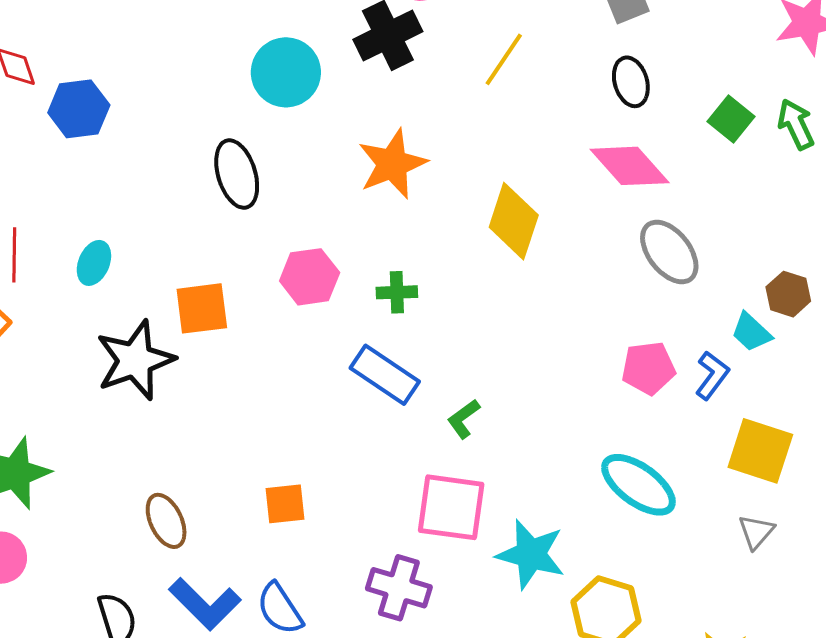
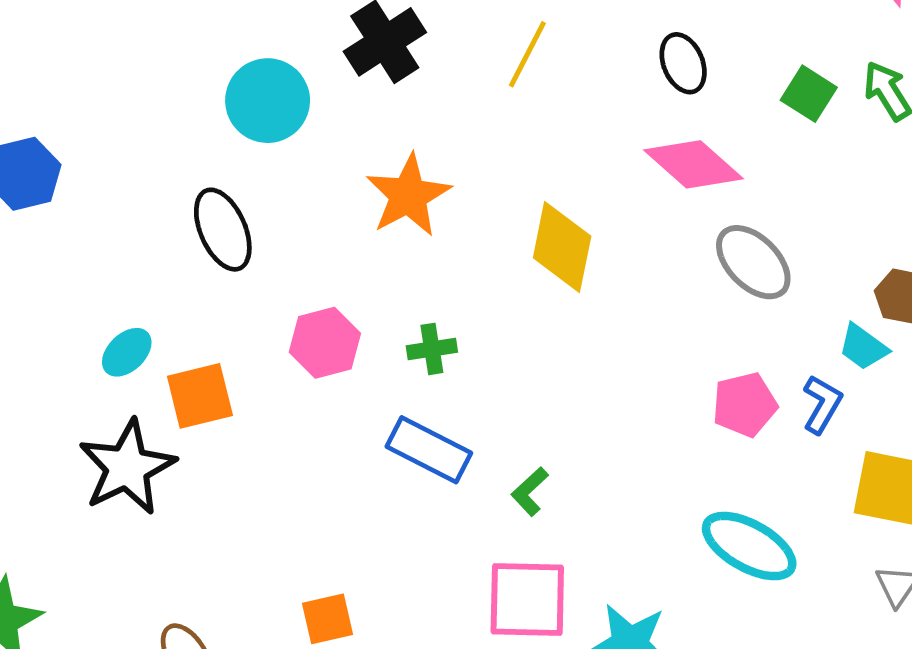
cyan ellipse: (94, 263) -> (127, 352), moved, turned 30

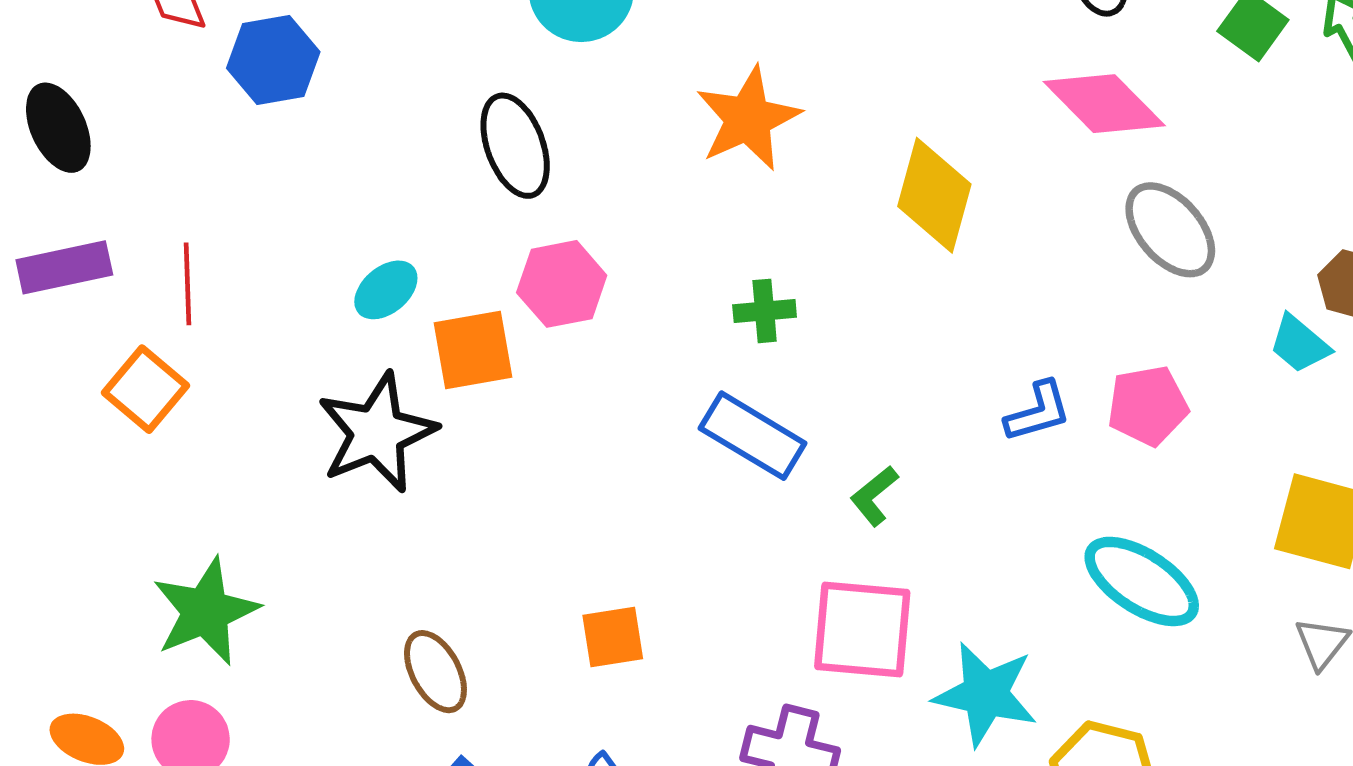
pink hexagon: (325, 343) -> (562, 284), moved
blue L-shape: (822, 404) -> (1038, 412), moved, turned 40

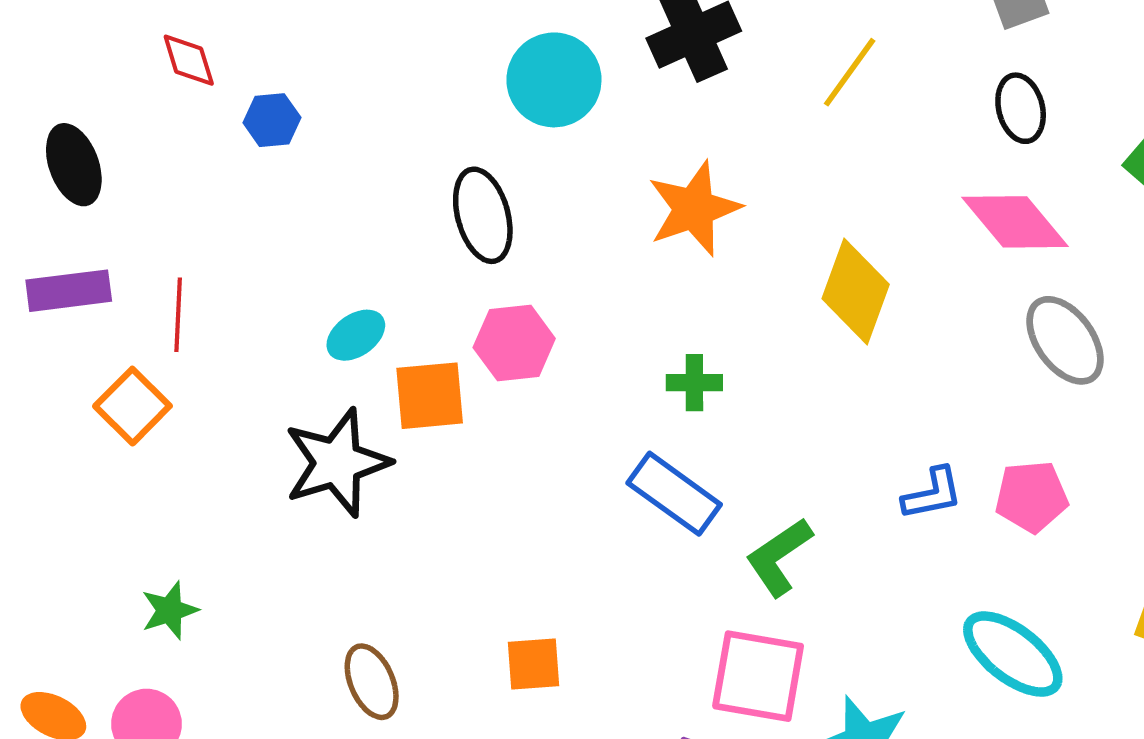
blue hexagon: (273, 60) -> (272, 120), size x0.7
green L-shape: (874, 496) -> (779, 557), size x1.5
green star: (206, 612) -> (170, 610), size x0.6

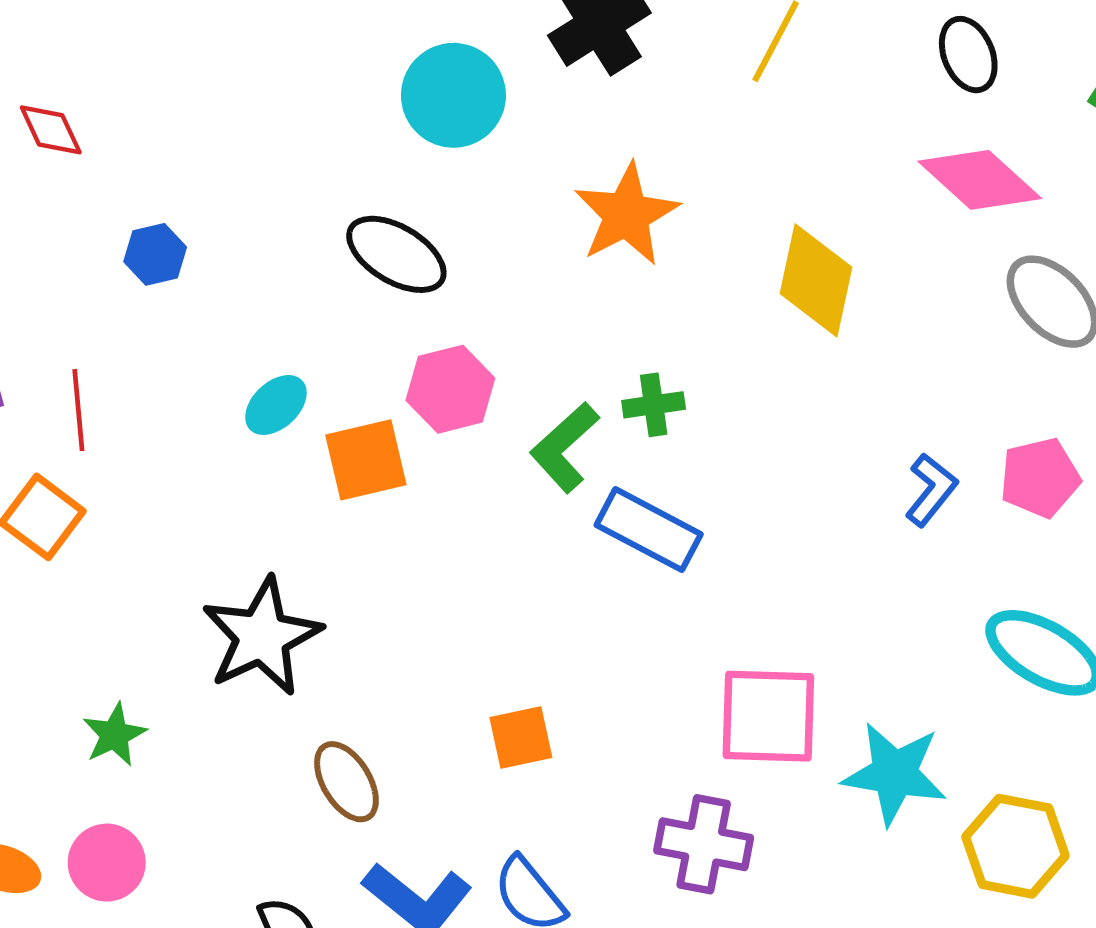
blue hexagon: (272, 120) -> (155, 254), moved
black ellipse: (483, 215) -> (396, 254), turned -36
black star: (337, 463) -> (262, 637), moved
blue L-shape: (932, 494) -> (931, 490), turned -32
green L-shape: (779, 557) -> (565, 447), moved

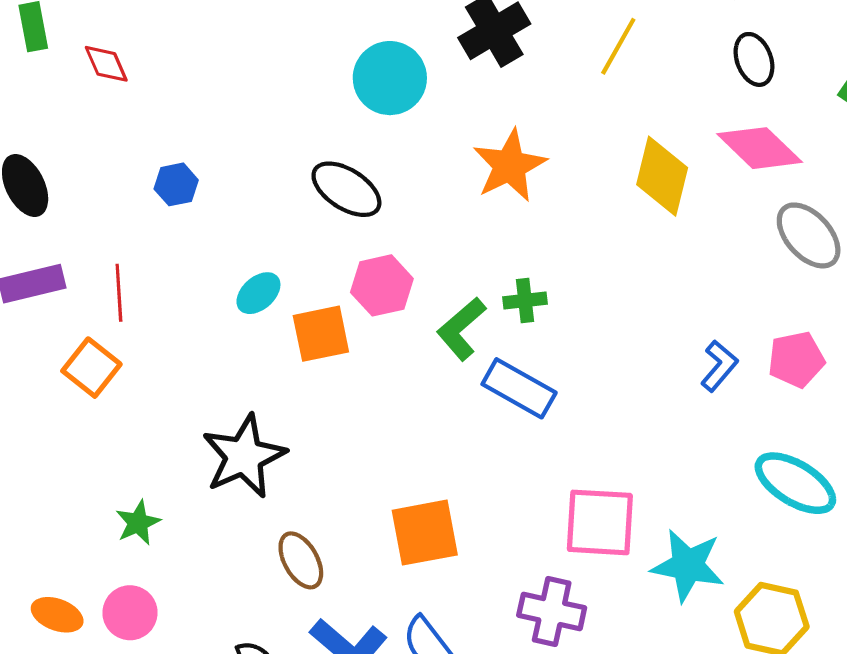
red diamond: (51, 130) -> (106, 64), moved
yellow diamond: (816, 280) -> (662, 176), moved
orange square: (521, 737) -> (425, 533), size x1.5

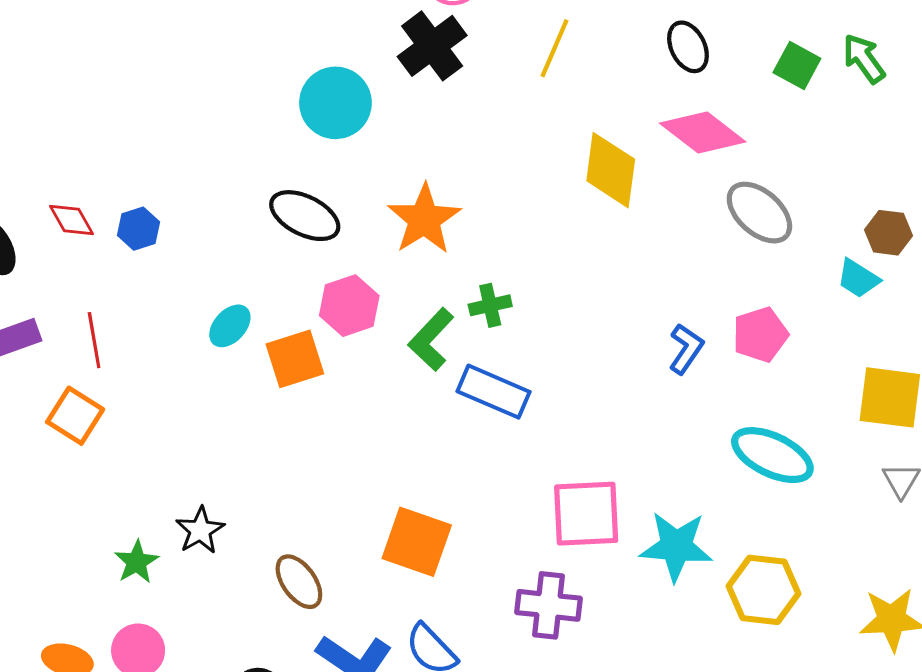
red diamond: (106, 64) -> (72, 220), moved
orange star: (510, 166) -> (424, 219), moved
black star: (244, 456) -> (200, 530), moved, size x0.6
orange square: (425, 533) -> (417, 542), turned 36

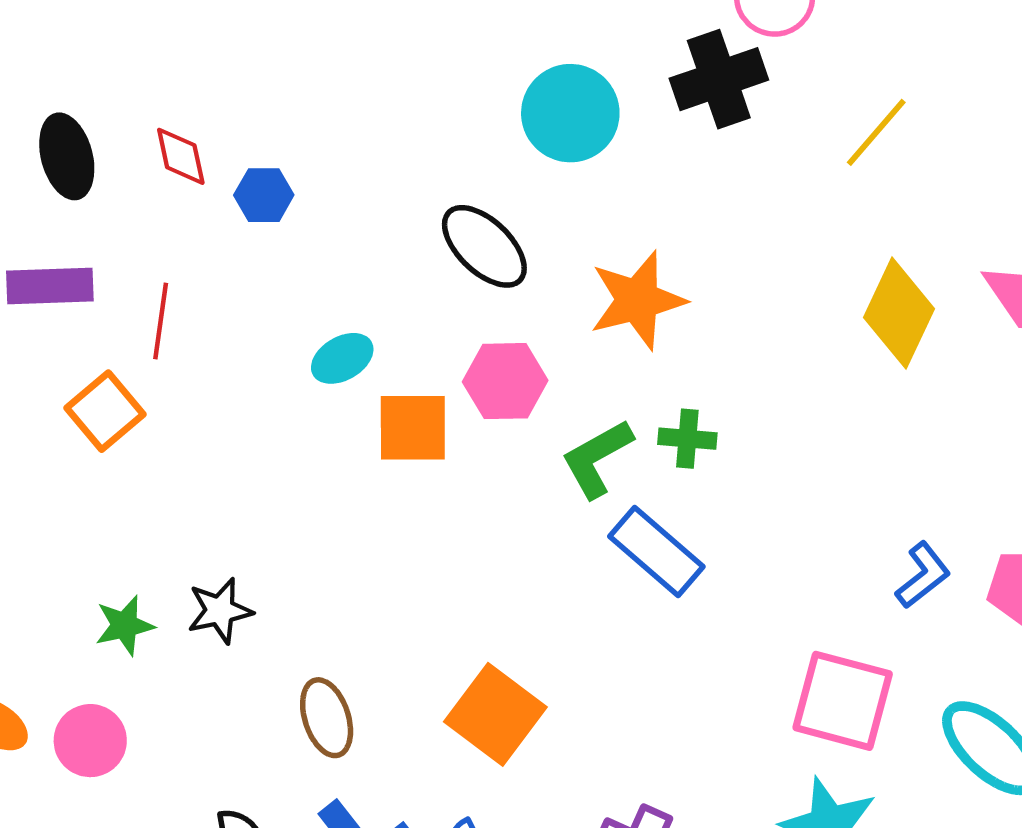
pink square: (586, 514) -> (843, 701), moved

